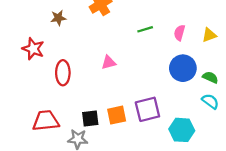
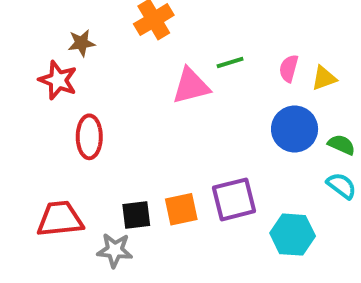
yellow triangle: (209, 35) -> (324, 78), moved
red star: (33, 49) -> (58, 80), moved
pink triangle: (109, 62) -> (191, 86), moved, size x1.5

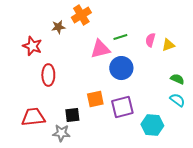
brown star: (81, 43) -> (58, 27), moved
blue circle: (295, 129) -> (121, 68), moved
orange square: (181, 209) -> (95, 99), moved

